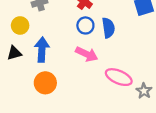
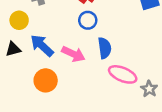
blue semicircle: (108, 28) -> (105, 48), moved
blue arrow: (42, 50) -> (42, 46), turned -50
pink arrow: (87, 54) -> (73, 54), moved

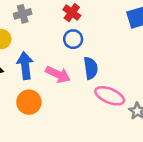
blue arrow: (42, 46) -> (25, 66), turned 40

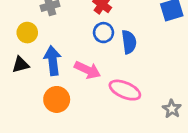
blue semicircle: (91, 68) -> (129, 42), moved
pink ellipse: (110, 96) -> (125, 90), moved

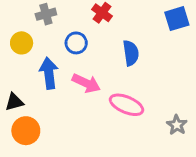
blue circle: (103, 33) -> (76, 43), moved
black triangle: (21, 65) -> (14, 102), moved
orange circle: (57, 99) -> (26, 131), moved

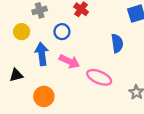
blue semicircle: (131, 53) -> (117, 43), moved
orange circle: (26, 131) -> (44, 96), moved

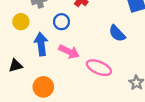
blue semicircle: (117, 43) -> (117, 33), turned 144

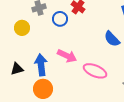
blue circle: (61, 22) -> (60, 19), moved
blue arrow: (41, 44) -> (41, 65), moved

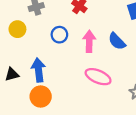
blue circle: (60, 19) -> (59, 35), moved
pink arrow: (67, 56) -> (89, 41), moved, turned -114

